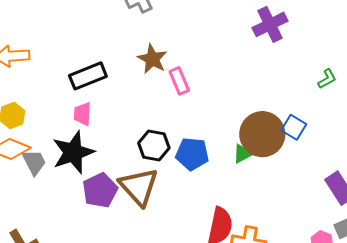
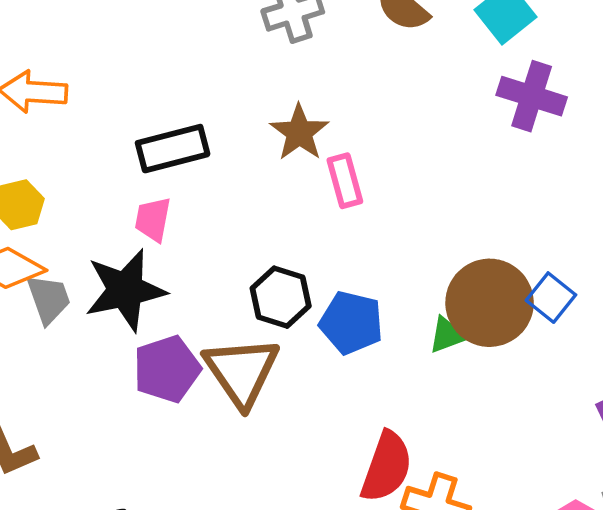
purple cross: (270, 24) -> (532, 96), turned 36

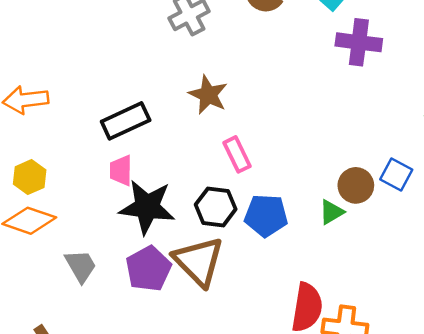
pink rectangle: (345, 181) -> (237, 154), moved
black star: (125, 290) -> (147, 207), moved, turned 30
gray trapezoid: (49, 299) -> (81, 266), moved
brown circle: (490, 303) -> (356, 185), size x0.6

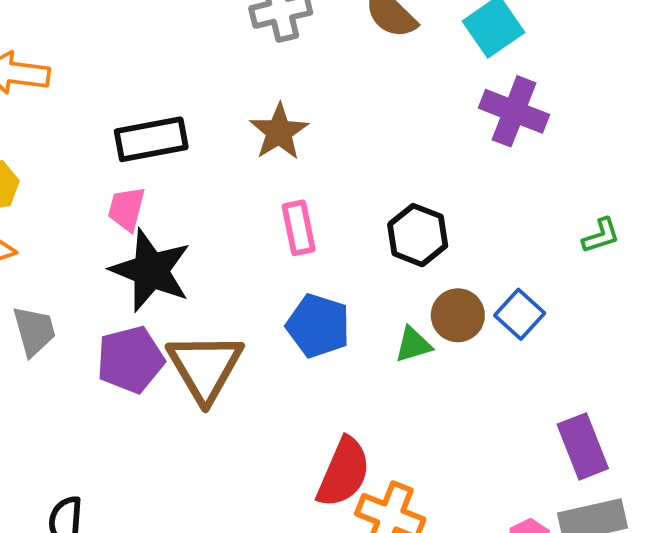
black hexagon: (216, 207) -> (418, 235), moved

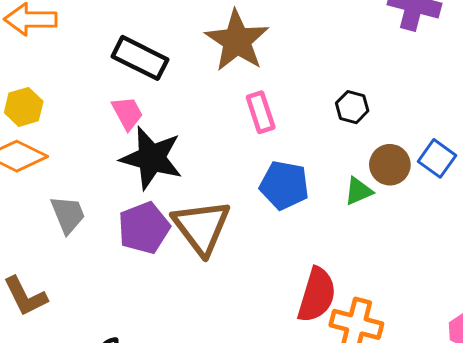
brown star: (279, 132) -> (237, 41), size x1.4
black rectangle: (151, 139) -> (140, 58), turned 44
pink trapezoid: (127, 209) -> (127, 113), turned 144
black hexagon: (418, 235) -> (352, 107), size x0.7

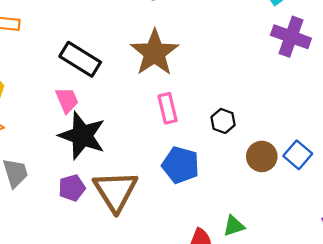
black hexagon: (352, 107) -> (223, 121), moved
green triangle: (358, 191) -> (234, 226), moved
purple pentagon: (144, 228) -> (72, 188), size x0.7

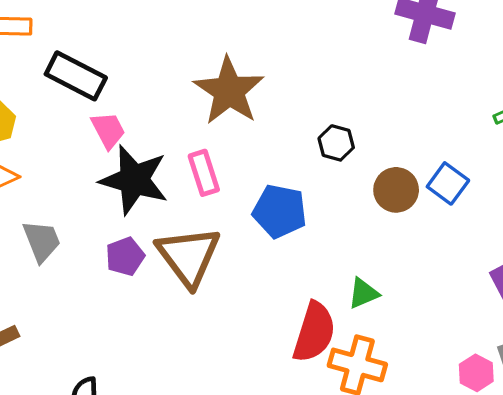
brown star: (155, 53) -> (229, 91), moved
black rectangle: (80, 59) -> (76, 76), moved
pink rectangle: (168, 108) -> (204, 173), moved

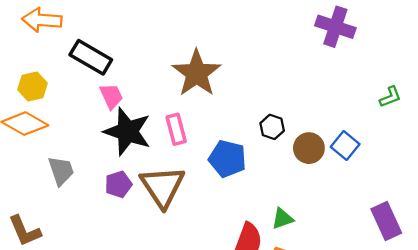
black hexagon: (336, 143) -> (272, 127), moved

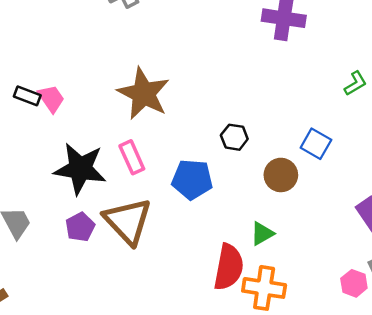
black rectangle: (91, 57) -> (27, 96), size x0.6
pink trapezoid: (111, 96) -> (51, 98), moved
brown circle: (309, 148) -> (281, 175), moved

